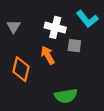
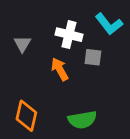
gray triangle: (14, 26) -> (22, 44), moved
orange diamond: (21, 69) -> (26, 116), moved

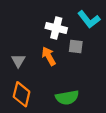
gray triangle: (22, 44) -> (18, 61), moved

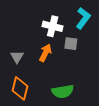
cyan L-shape: (89, 19) -> (83, 18), turned -105
orange arrow: (49, 56) -> (45, 53), turned 54

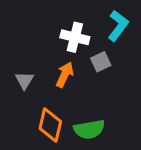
gray square: (71, 44) -> (101, 62), turned -32
orange diamond: (20, 88) -> (50, 125), moved

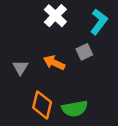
white cross: (75, 37) -> (55, 16), moved, turned 30
orange arrow: (65, 75) -> (54, 63), turned -90

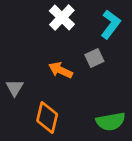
gray triangle: (20, 68) -> (15, 88), moved
green semicircle: (75, 109) -> (111, 122), moved

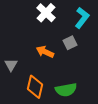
green semicircle: (111, 122) -> (66, 90), moved

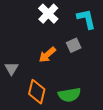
cyan L-shape: (82, 18) -> (86, 19), turned -50
orange arrow: (45, 52) -> (47, 55), turned -66

